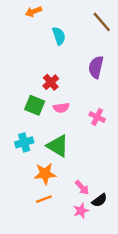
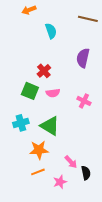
brown line: (102, 22) -> (88, 19), turned -36
black semicircle: (99, 200) -> (86, 173), turned -64
pink star: (81, 211) -> (60, 182), moved

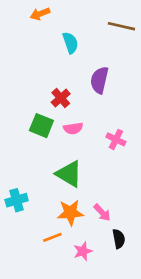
purple semicircle: (83, 58) -> (99, 80), moved
cyan cross: (21, 123) -> (17, 200), moved
orange star: (39, 150) -> (70, 213), moved
pink arrow: (71, 162) -> (102, 213), moved

